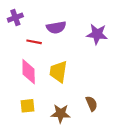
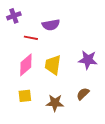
purple star: (97, 34) -> (88, 60), moved
pink diamond: (29, 72) -> (26, 65), turned 50
brown semicircle: (92, 104) -> (83, 94), turned -112

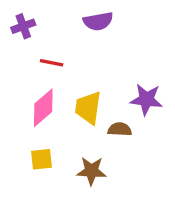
purple semicircle: (51, 25) -> (98, 21), moved
brown semicircle: (83, 94) -> (120, 129), moved, turned 48

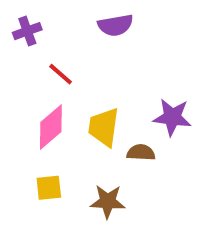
red line: (52, 63) -> (61, 74), turned 30

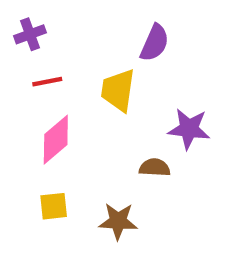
purple semicircle: (115, 25) -> (155, 43), moved, turned -56
red line: (61, 74) -> (47, 82), moved, turned -52
yellow trapezoid: (104, 127) -> (118, 90), moved

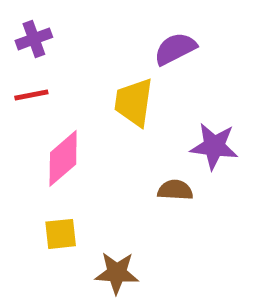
purple semicircle: (155, 43) -> (175, 49), turned -141
red line: (47, 82) -> (31, 95), moved
brown star: (118, 221) -> (117, 273), moved

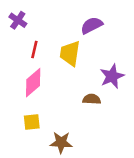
purple cross: (34, 39) -> (18, 20), turned -36
red line: (31, 95) -> (34, 50), moved, turned -66
purple star: (214, 146) -> (112, 76), turned -30

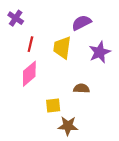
purple star: (112, 76) -> (100, 52), moved
yellow square: (32, 122) -> (53, 105), moved
brown star: (61, 142) -> (68, 126), moved

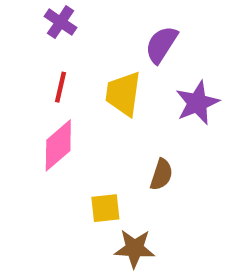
purple cross: (16, 18) -> (61, 22), moved
purple semicircle: (81, 23) -> (161, 44), turned -30
brown semicircle: (81, 88) -> (161, 174), turned 105

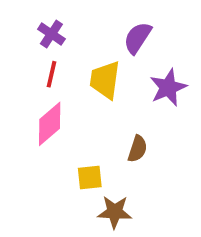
purple cross: (61, 22) -> (51, 34), moved

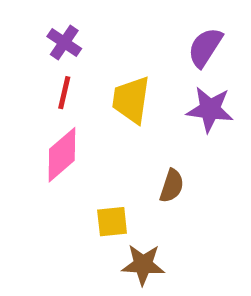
purple semicircle: (138, 38) -> (205, 47), moved
purple star: (168, 88) -> (210, 109), turned 30

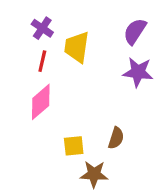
yellow trapezoid: (131, 100) -> (77, 47), moved
brown semicircle: (172, 186) -> (116, 138), moved

